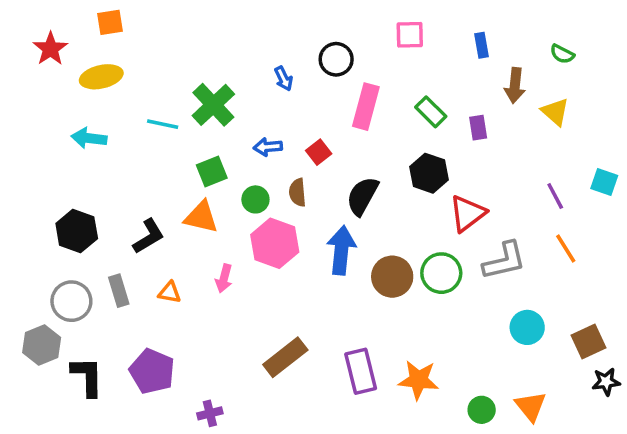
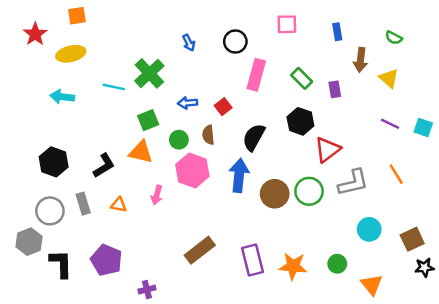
blue arrow: (284, 79) -> (189, 43), moved
purple line: (555, 196) -> (390, 124), moved, turned -36
green circle: (482, 410) -> (337, 264), moved

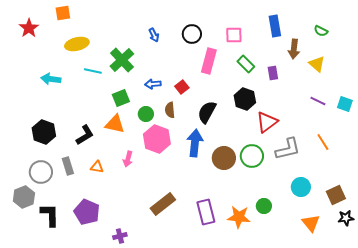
pink square: (287, 24) -> (234, 35), moved
blue rectangle: (337, 32) -> (275, 26), size x1.5
yellow ellipse: (71, 54) -> (77, 44), moved
green circle: (337, 264) -> (264, 206), moved
orange triangle: (372, 285) -> (311, 223), moved

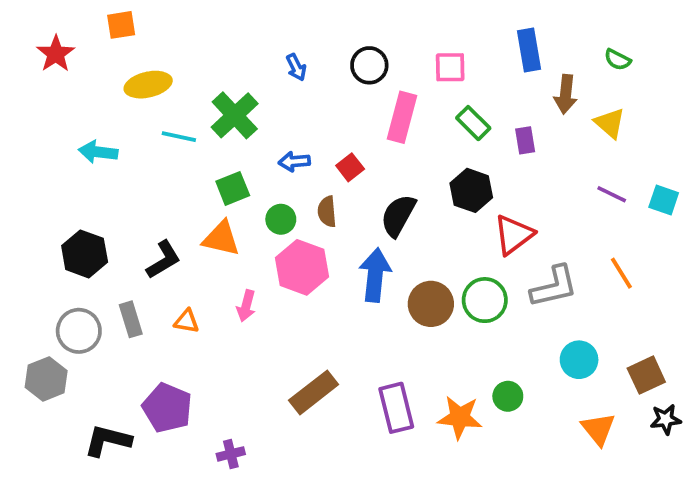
black L-shape: (50, 215) -> (108, 441), moved, turned -75

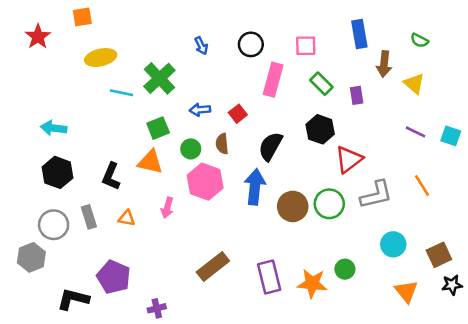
cyan arrow: (98, 152) -> (54, 128), moved
black L-shape: (163, 260) -> (111, 176), turned 144

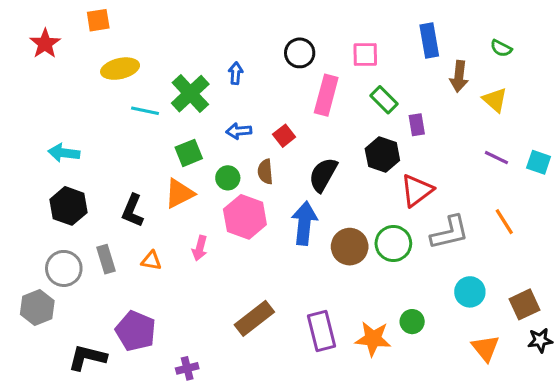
blue arrow: (201, 46) -> (236, 73), moved, turned -150
purple rectangle: (357, 95) -> (417, 125), moved
orange triangle: (150, 162) -> (179, 194), turned -40

